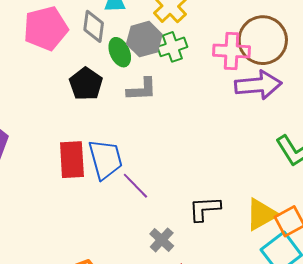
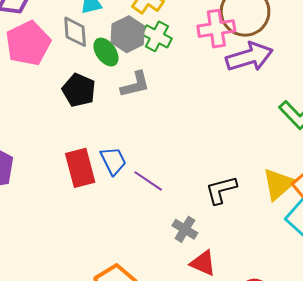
green cross: (172, 47) -> (157, 36), turned -32
blue trapezoid: (105, 159) -> (113, 161), size x0.7

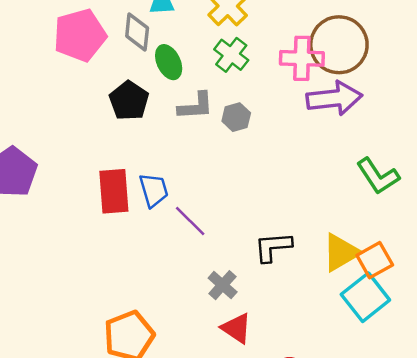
gray hexagon: (128, 34) -> (236, 117), moved, size x0.7

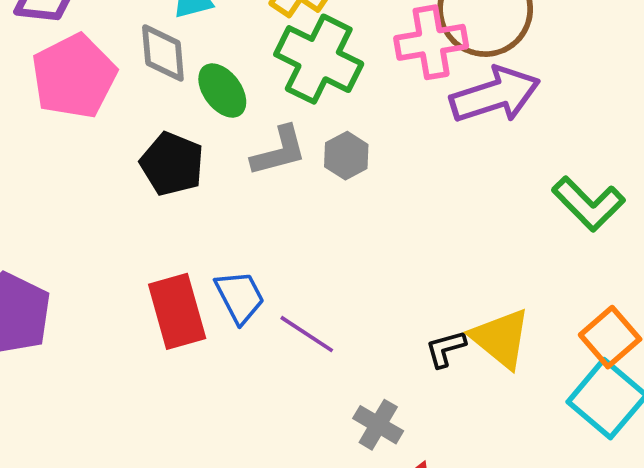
green cross: (231, 55) -> (319, 59), size x1.5
black L-shape: (273, 247) -> (446, 349), size x0.7
yellow triangle: (341, 253) -> (501, 338), moved, turned -39

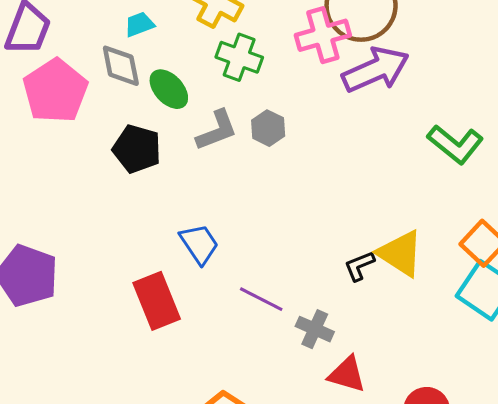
green cross: (319, 59) -> (239, 57), size x0.7
red rectangle: (177, 311) -> (157, 301), moved
purple line: (307, 334) -> (261, 299), moved

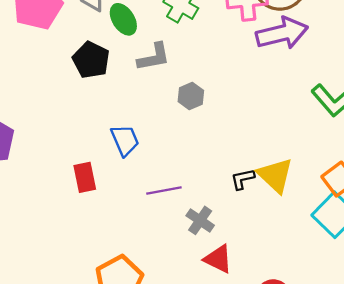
gray hexagon: (268, 128) -> (191, 96), moved
purple line: (261, 299) -> (164, 190), turned -48
red rectangle: (157, 301) -> (85, 177), size x0.7

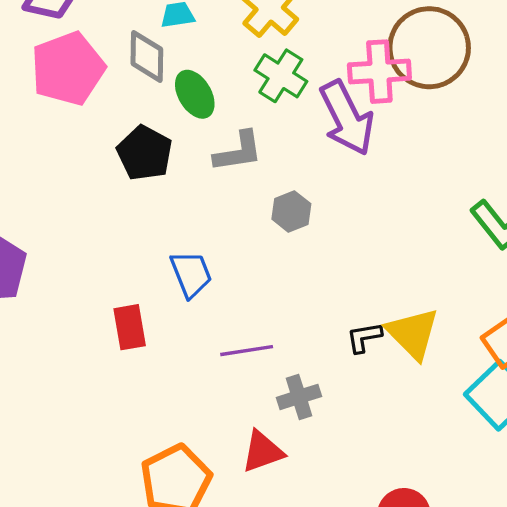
purple arrow: (282, 33) -> (347, 118), moved, turned 75
gray cross: (200, 220) -> (299, 397), turned 36
red triangle: (218, 259) -> (263, 452), moved, turned -48

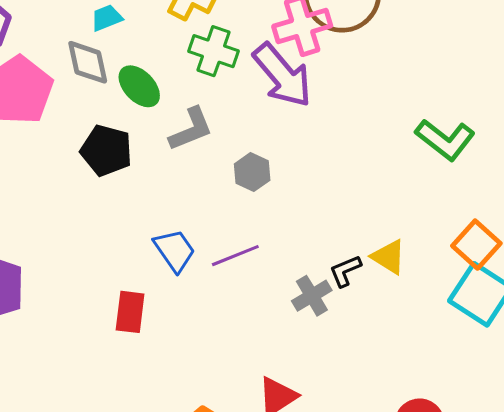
red rectangle: (130, 327) -> (130, 312), turned 30
yellow triangle: (413, 333) -> (389, 257), size x0.7
purple line: (247, 351) -> (235, 256), moved
gray cross: (299, 397) -> (312, 296), moved

